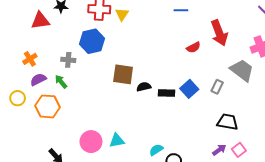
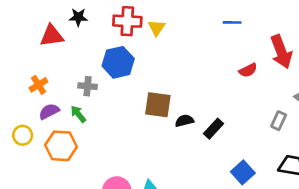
blue square: (189, 89) -> (243, 172), moved
black rectangle: (166, 93) -> (214, 129), turned -49

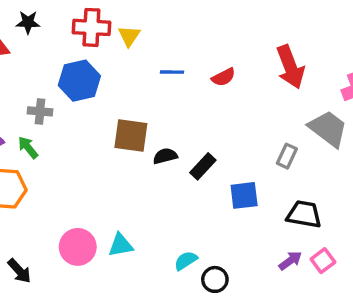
blue line: (232, 22) -> (172, 72), moved
red semicircle: (248, 70) -> (223, 77), moved
blue square: (243, 172) -> (244, 195), moved, turned 35

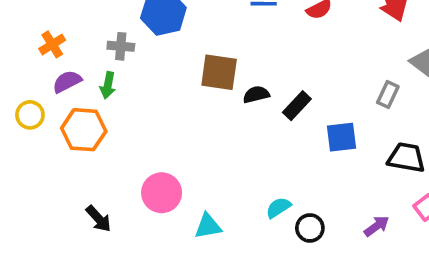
green arrow: (28, 147) -> (108, 85), turned -130
cyan triangle: (121, 245) -> (208, 226), moved
purple arrow: (290, 261) -> (377, 226), moved

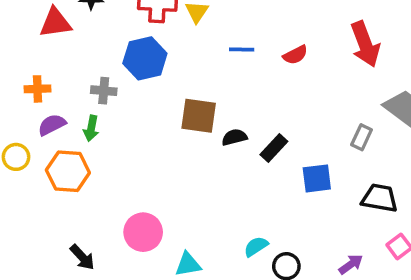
orange cross: (52, 44) -> (37, 89), turned 30

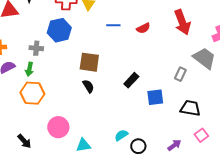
black semicircle: (234, 137) -> (88, 86), moved, turned 72
orange hexagon: (68, 171) -> (32, 93), moved

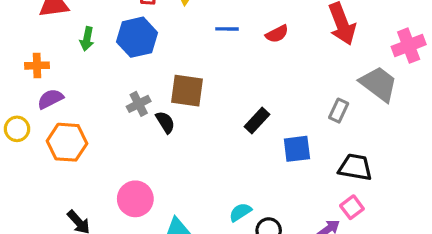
gray cross: (36, 48) -> (139, 104), moved, turned -32
green arrow: (29, 69) -> (87, 39), moved
black semicircle: (88, 86) -> (165, 122), moved
orange hexagon: (32, 93) -> (67, 142), moved
pink square: (201, 135) -> (352, 207), moved

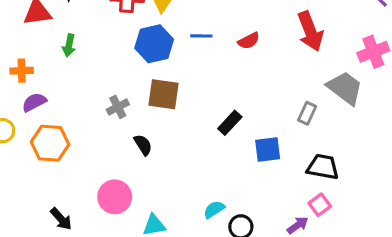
blue hexagon: (137, 37) -> (154, 44), moved
black semicircle: (165, 122) -> (143, 145), moved

